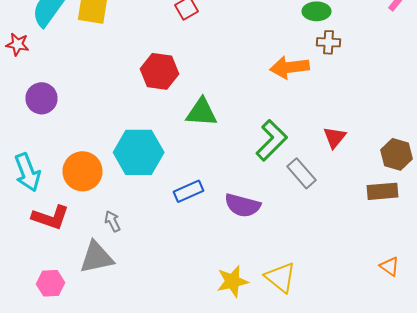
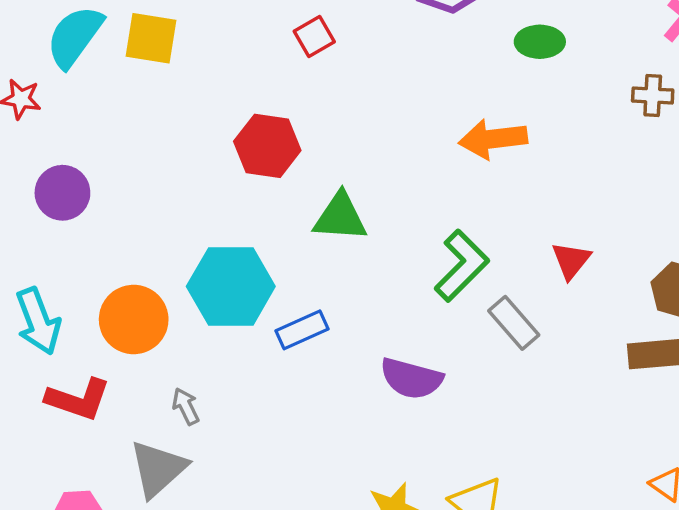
brown cross: (328, 42) -> (653, 96), moved
blue rectangle: (188, 191) -> (302, 330), moved
gray triangle: (96, 257) -> (158, 469), turned -30

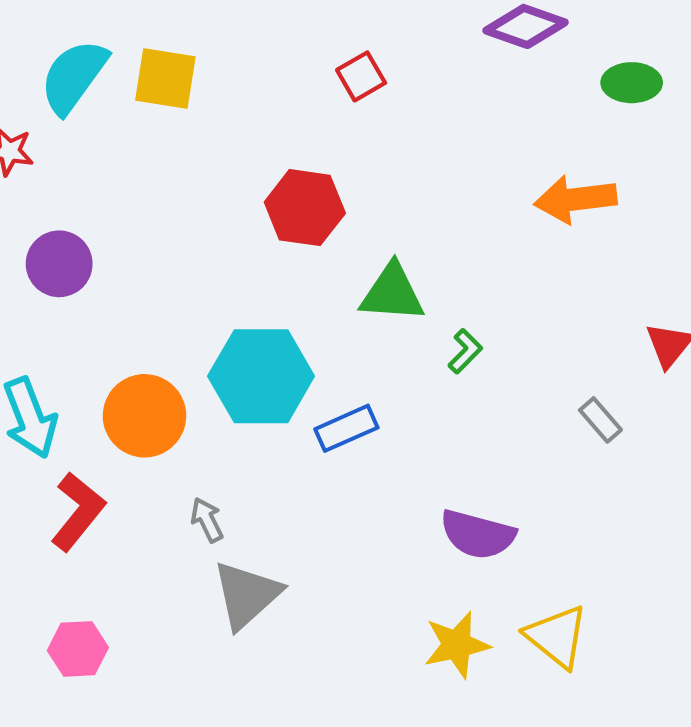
green L-shape: (462, 266) -> (465, 351), moved, size x0.5
gray rectangle: (514, 323) -> (600, 420), size x0.7
purple semicircle: (411, 378) -> (478, 534), moved
red L-shape: (78, 399) -> (78, 512), turned -70
gray triangle: (158, 469) -> (247, 595), moved

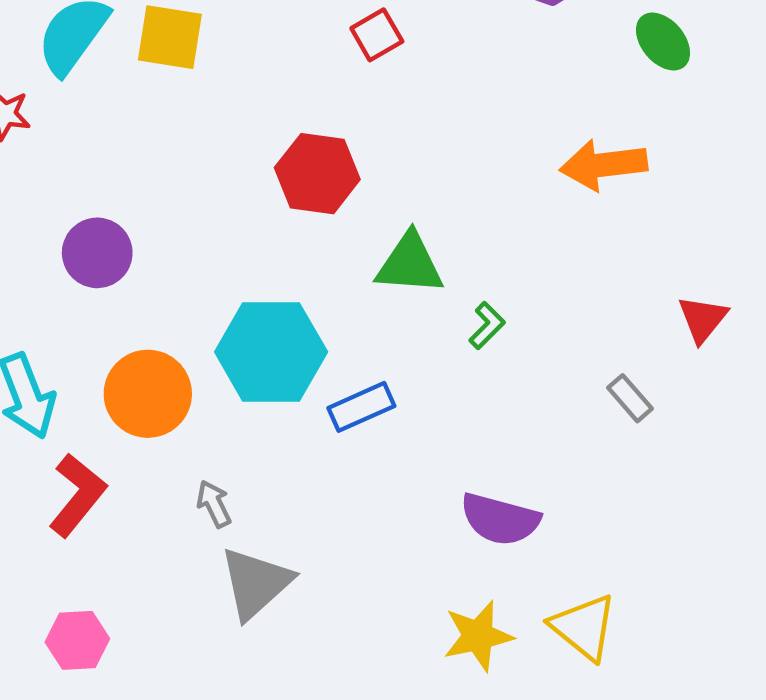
green ellipse: (632, 83) -> (663, 42), turned 50
purple circle: (59, 264) -> (97, 253), moved

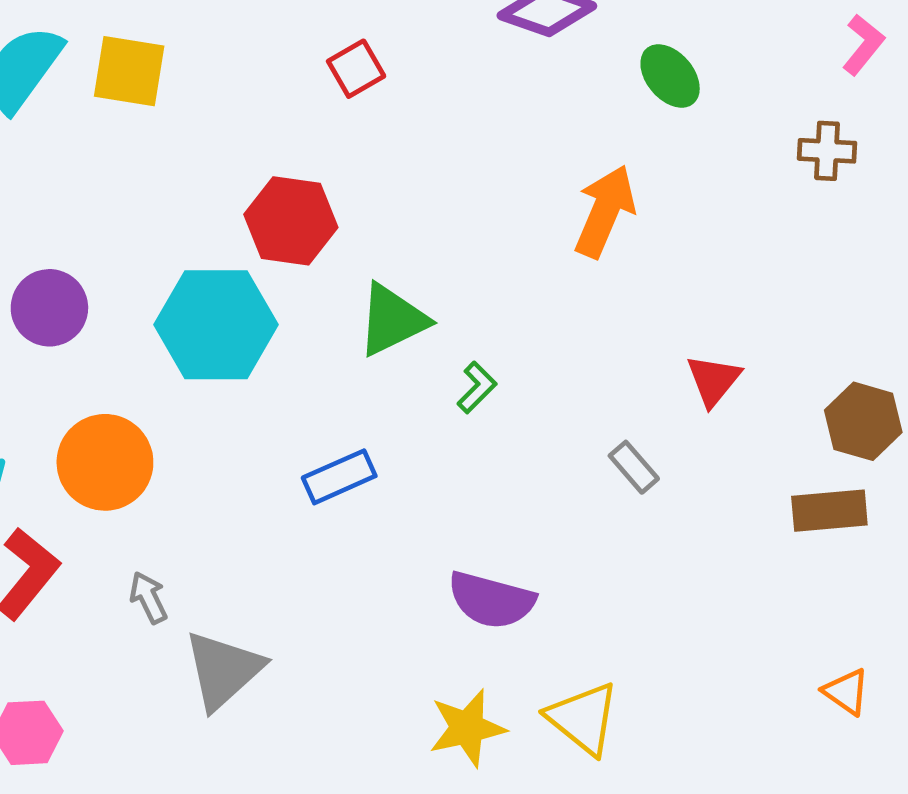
orange arrow: (604, 165) -> (605, 211), turned 120
green triangle: (410, 264) -> (392, 320), turned -30
cyan hexagon: (271, 352) -> (216, 325), moved
gray arrow: (214, 504) -> (148, 598), moved

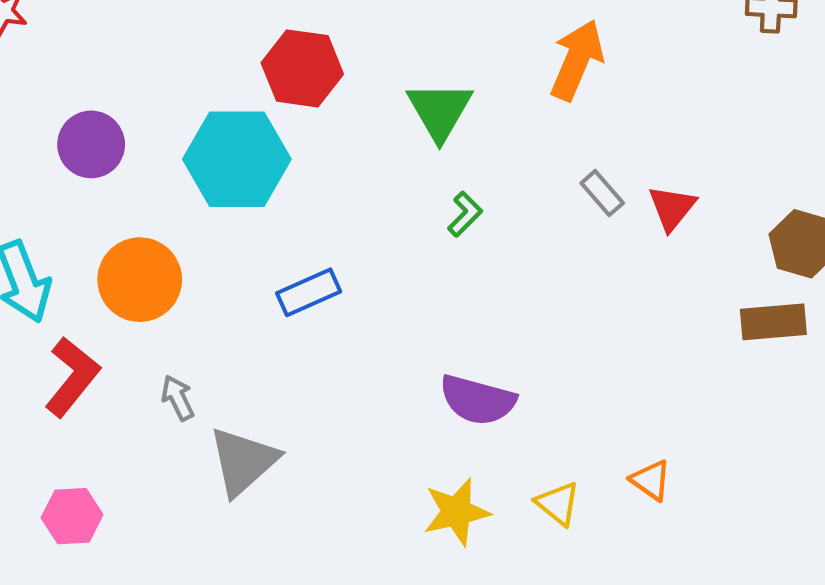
green triangle: (392, 320) -> (440, 111), moved, turned -34
gray rectangle: (634, 467) -> (602, 193), moved
blue rectangle: (339, 477) -> (309, 292), moved
orange triangle: (846, 692) -> (651, 480), moved
yellow triangle: (583, 718) -> (558, 503), size x0.7

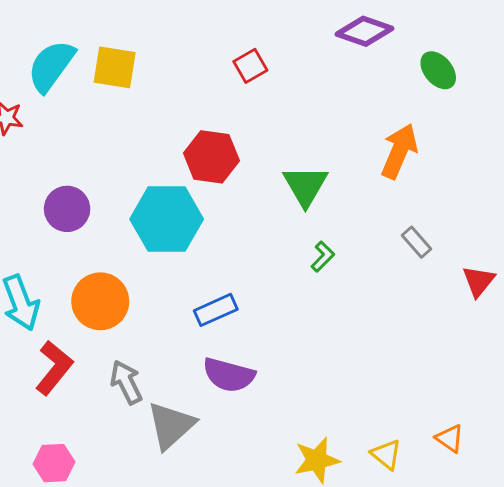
red triangle: (672, 208) -> (479, 281), moved
gray arrow: (178, 398) -> (126, 382), size x1.4
purple semicircle: (478, 400) -> (229, 375), moved

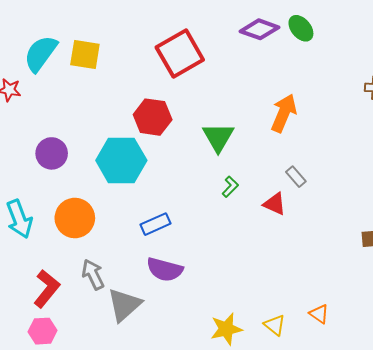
red square: (250, 66) -> (180, 53), size x2.0
green ellipse: (438, 70) -> (301, 28), moved
red triangle: (479, 281) -> (275, 204), moved, turned -45
red L-shape: (54, 368) -> (47, 289), moved

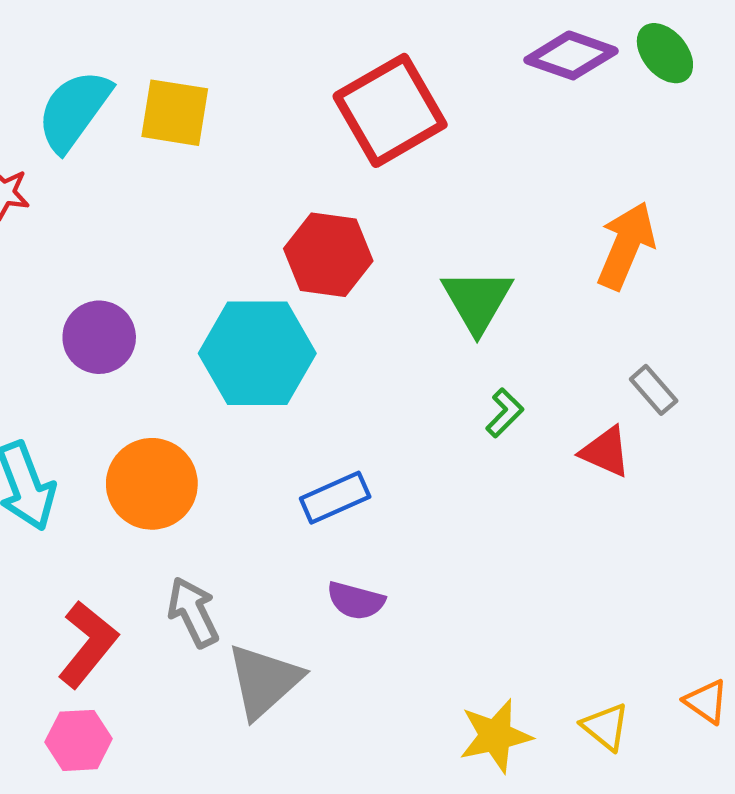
purple semicircle: (165, 269) -> (356, 601), size x0.7

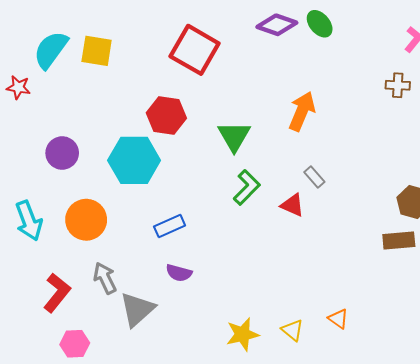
red square: (390, 110) -> (195, 50), turned -30
green L-shape: (505, 413) -> (247, 187), size x1.6
pink hexagon: (79, 740) -> (75, 344), moved

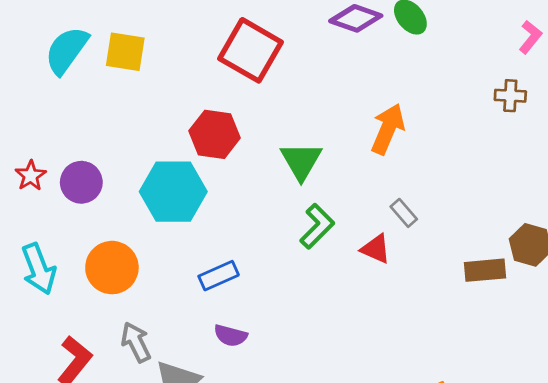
red star: (18, 87) -> (31, 176), moved, turned 30
brown rectangle: (399, 241) -> (485, 270), moved

